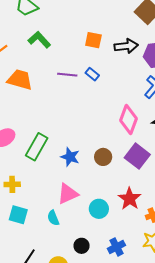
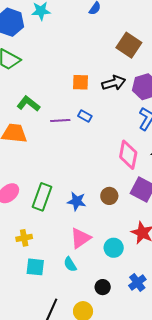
green L-shape: (39, 40) -> (28, 104), moved

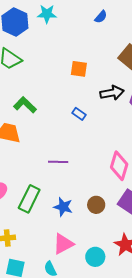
orange square: (80, 82) -> (79, 69), moved
blue rectangle: (85, 116) -> (79, 114), moved
purple line: (60, 121) -> (58, 162), moved

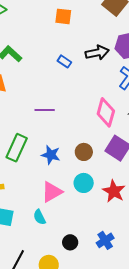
black arrow: (112, 93) -> (97, 53), moved
cyan circle: (95, 257) -> (84, 183), moved

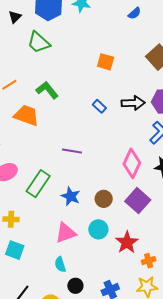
cyan semicircle: (39, 217) -> (60, 264), moved

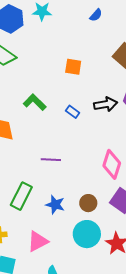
green L-shape: (47, 90) -> (35, 102), moved
cyan circle: (98, 229) -> (87, 234), size x1.4
pink triangle: (66, 233) -> (38, 241), moved

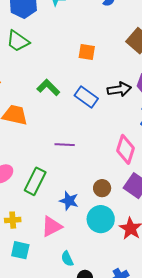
blue rectangle: (73, 112) -> (86, 97), size x1.6
blue star: (55, 205) -> (69, 201), moved

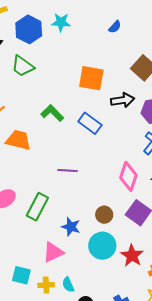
orange square: (87, 52) -> (91, 78), size x1.5
black arrow: (119, 89) -> (123, 100), moved
yellow cross: (13, 220) -> (46, 285), moved

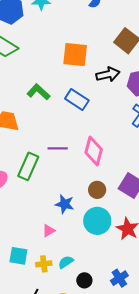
pink diamond: (128, 176) -> (94, 151), moved
green rectangle: (37, 207) -> (28, 166), moved
pink triangle: (53, 252) -> (49, 231), size x0.6
cyan semicircle: (68, 285) -> (66, 262), turned 84

